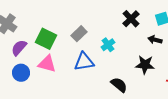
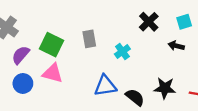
gray rectangle: (79, 34) -> (89, 39), turned -56
blue triangle: (84, 62) -> (105, 86), moved
black star: (145, 65) -> (165, 88), moved

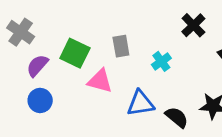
pink triangle: (53, 73) -> (100, 81), moved

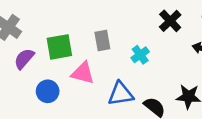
green square: (75, 53) -> (59, 47), turned -36
blue circle: (40, 100) -> (48, 91), moved

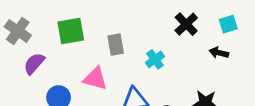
green square: (59, 47) -> (71, 31), moved

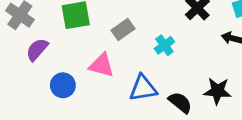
gray rectangle: (116, 45) -> (123, 29), turned 65

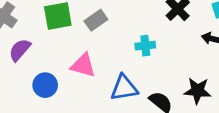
gray rectangle: (123, 29) -> (96, 20), moved
cyan cross: (164, 45) -> (145, 46), turned 30

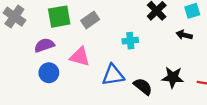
purple semicircle: (20, 50) -> (44, 45), moved, turned 30

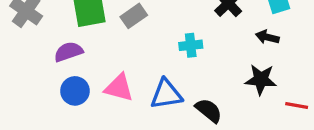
pink triangle: (80, 57) -> (119, 88), moved
black star: (173, 77) -> (261, 79), moved

